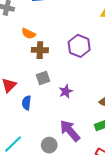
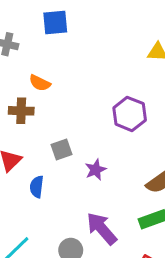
purple hexagon: (79, 46) -> (130, 114), moved
brown cross: (40, 50) -> (21, 111), moved

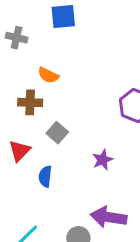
gray square: (61, 150) -> (57, 133), moved, turned -30
purple arrow: (102, 229) -> (109, 217), turned -40

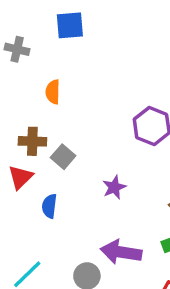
orange semicircle: (48, 75) -> (53, 92), turned 65
brown cross: (30, 102) -> (32, 141), moved

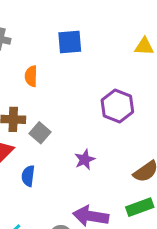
blue square: (70, 25) -> (70, 42), moved

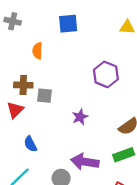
gray square: (40, 133) -> (45, 96), turned -35
blue semicircle: (28, 176) -> (30, 144), moved, turned -35

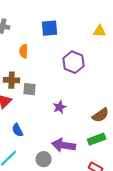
purple hexagon: (106, 74) -> (74, 62), moved

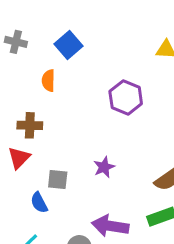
blue square: (50, 28) -> (68, 45), moved, turned -36
gray square: (30, 89) -> (58, 179), moved

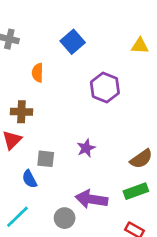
blue square: (68, 45) -> (73, 42), moved

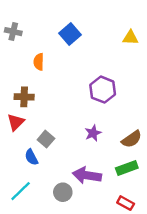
purple hexagon: (105, 87) -> (103, 90), moved
purple star: (86, 148) -> (93, 133), moved
gray square: (46, 159) -> (46, 139), turned 35

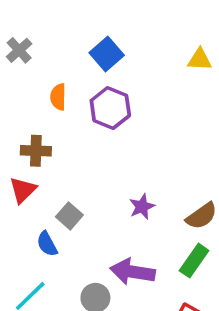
gray cross: (13, 32) -> (19, 50), turned 35
purple hexagon: (103, 90) -> (110, 108), moved
green rectangle: (127, 168) -> (194, 261), turned -35

